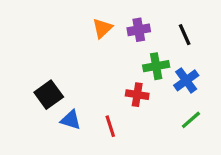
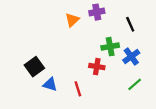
purple cross: (139, 30) -> (97, 12), moved

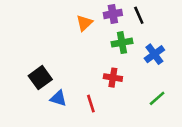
black line: (130, 24) -> (139, 15), moved
green cross: (110, 47) -> (122, 43), moved
blue cross: (131, 57) -> (154, 54), moved

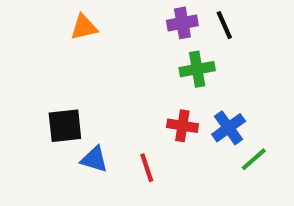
orange triangle: (84, 23) -> (84, 27), moved, turned 30
blue cross: (154, 54) -> (229, 128), moved
black square: (40, 78) -> (65, 126), turned 30

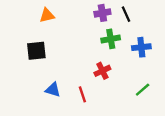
black square: (65, 126) -> (36, 51), moved
red cross: (182, 126) -> (102, 71), turned -35
blue cross: (229, 128) -> (141, 47), moved, turned 30

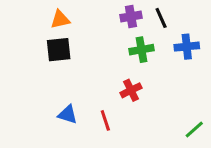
blue cross: (141, 47) -> (187, 47), moved
black square: (36, 51) -> (59, 50), moved
green line: (143, 90) -> (194, 130), moved

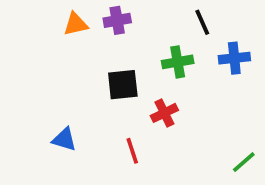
purple cross: (131, 16) -> (117, 20), moved
black square: (59, 50) -> (123, 85), moved
blue triangle: (68, 114) -> (64, 139), moved

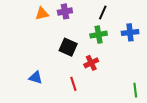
black line: (202, 22) -> (103, 13), moved, turned 48
black square: (123, 85) -> (68, 47), turned 30
green line: (244, 162) -> (135, 90), turned -56

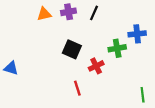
black line: (103, 13) -> (94, 13), moved
green cross: (99, 35) -> (117, 48), moved
blue triangle: (36, 78) -> (11, 68), moved

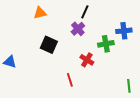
purple cross: (69, 12) -> (78, 29), moved, turned -32
black square: (72, 49) -> (49, 45), moved
red cross: (96, 66) -> (87, 60), turned -32

